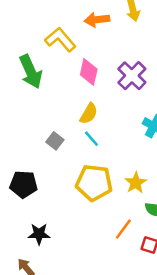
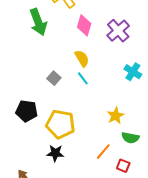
yellow semicircle: (89, 114) -> (82, 58), turned -66
yellow pentagon: (94, 183) -> (60, 124), moved
black star: (39, 234) -> (55, 153), moved

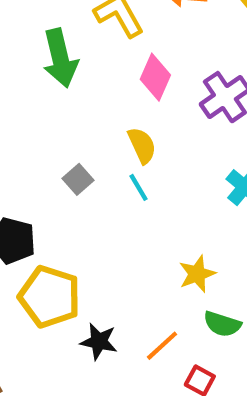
yellow pentagon: (60, 124) -> (50, 297), moved
black star: (55, 153) -> (99, 342), moved

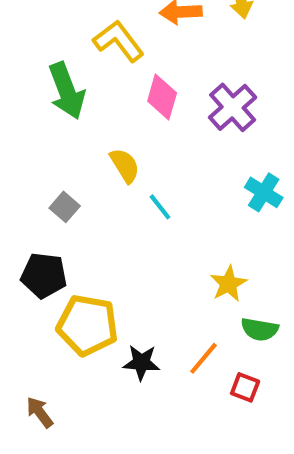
yellow semicircle: (142, 145) -> (125, 165), moved
gray square: (78, 179) -> (65, 207), moved

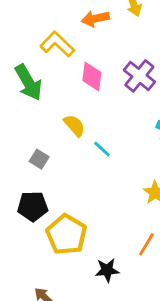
yellow pentagon: (87, 325) -> (66, 235), turned 30
black star: (141, 362) -> (107, 270), moved

